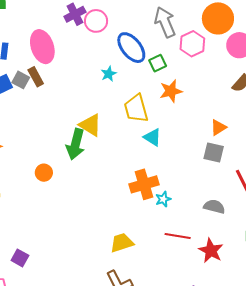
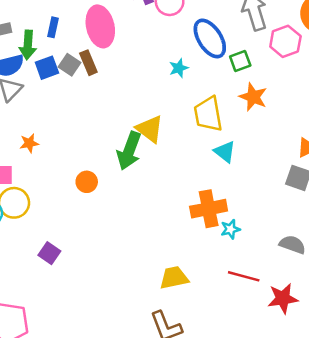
orange star: (171, 91) -> (253, 97), turned 30
red star: (211, 251) -> (283, 298), turned 30
purple square: (20, 258) -> (49, 253), moved

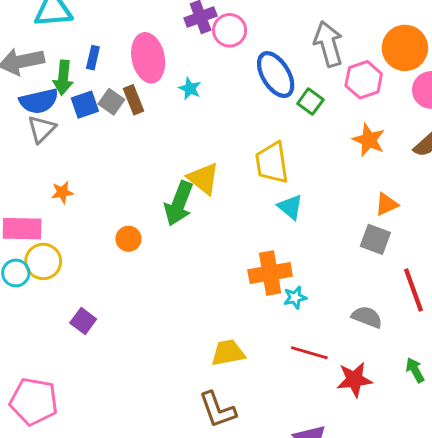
green square: (240, 61) -> (310, 102), turned -35
cyan star: (179, 68) -> (190, 88), moved, turned -30
orange star: (253, 97) -> (369, 140), moved

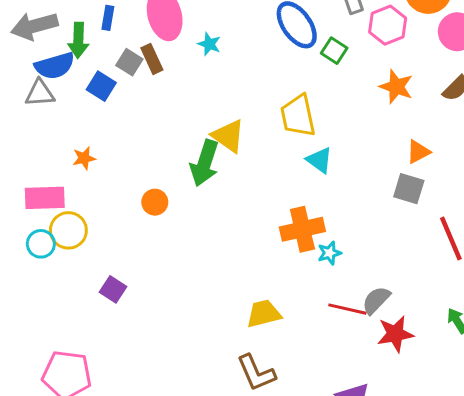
blue square: (85, 105) -> (101, 86), moved, turned -36
gray triangle: (42, 129) -> (40, 93), moved, turned 44
gray semicircle: (367, 317) -> (376, 300), moved, turned -64

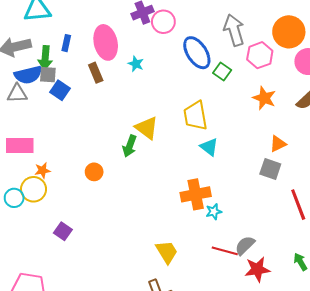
gray square: (129, 62) -> (48, 75), moved, turned -30
orange star: (84, 158) -> (42, 170), moved
green arrow: (205, 163) -> (130, 146), size x0.7
pink rectangle: (45, 198) -> (20, 146), moved
yellow trapezoid: (264, 314) -> (167, 252), turned 70

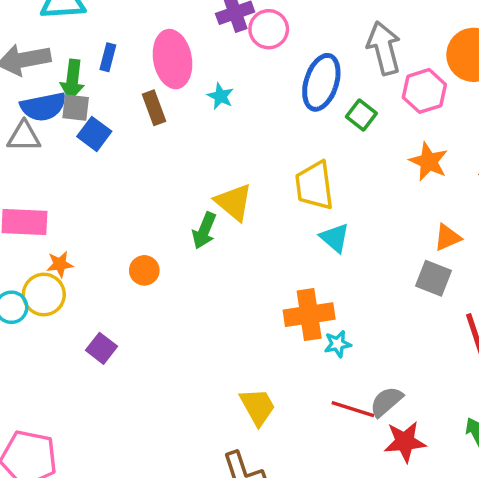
blue ellipse: (197, 53) -> (321, 82), turned 48
purple square: (63, 231) -> (101, 348), moved

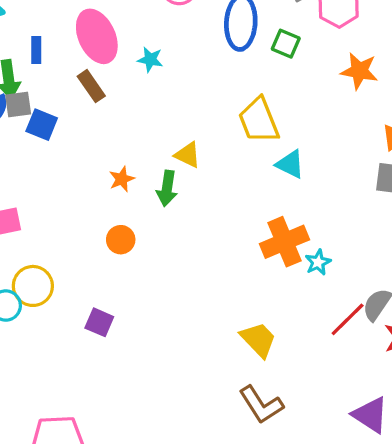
yellow triangle: (234, 202) -> (188, 155), size x0.7
orange star: (60, 264) -> (122, 179), moved
red line: (353, 409) -> (348, 319), turned -48

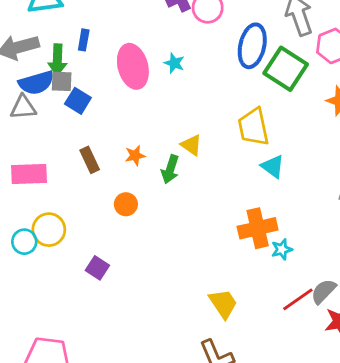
pink ellipse: (97, 36) -> (133, 66), moved
green square: (286, 44) -> (286, 69), size x1.8
brown rectangle: (91, 86) -> (90, 160), moved

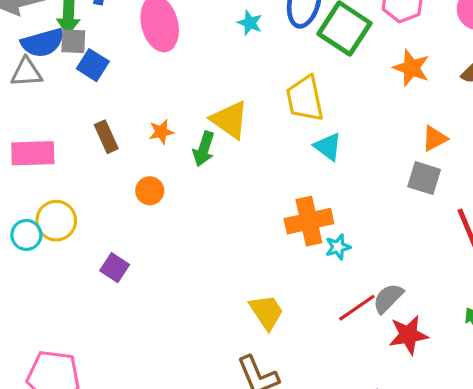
cyan star: (174, 63) -> (250, 23), moved
yellow triangle: (191, 145) -> (230, 120), size x1.5

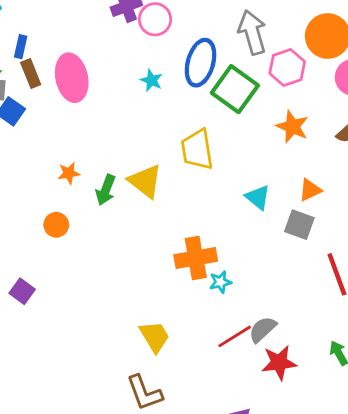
yellow triangle: (230, 120) -> (145, 181), moved
brown rectangle: (106, 137) -> (31, 73), moved
cyan triangle: (328, 147) -> (258, 197), moved

